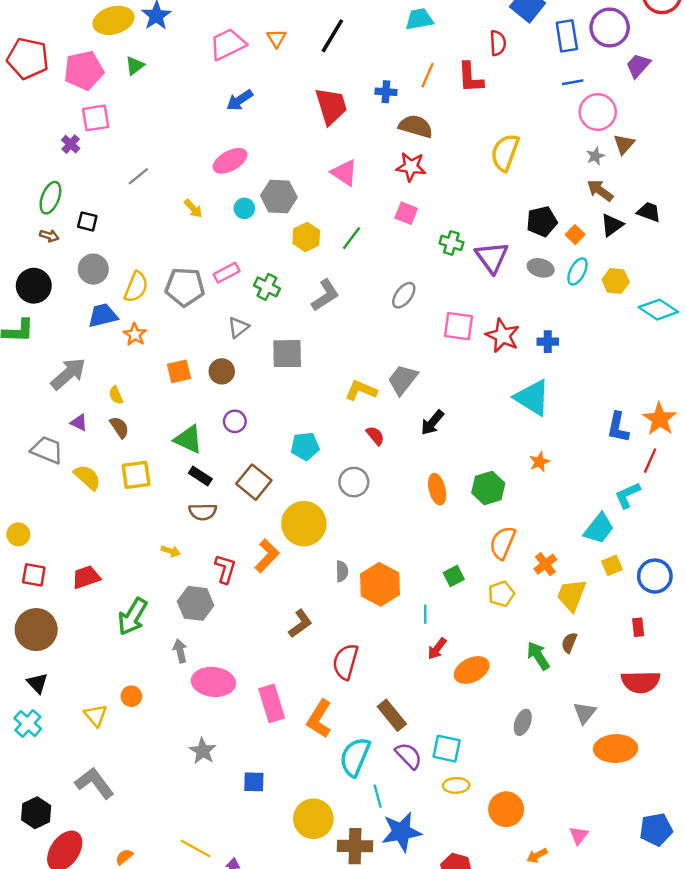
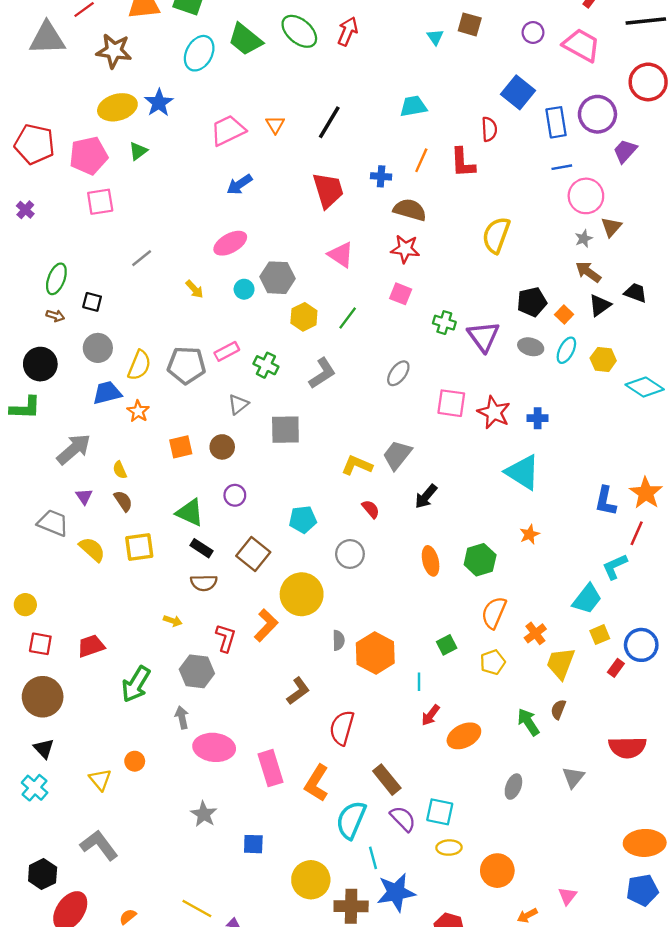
purple cross: (71, 144) -> (25, 210), moved
purple triangle: (79, 423) -> (84, 496), turned 30
red rectangle: (638, 627) -> (616, 668), moved, turned 42
orange ellipse: (616, 749) -> (645, 843), moved

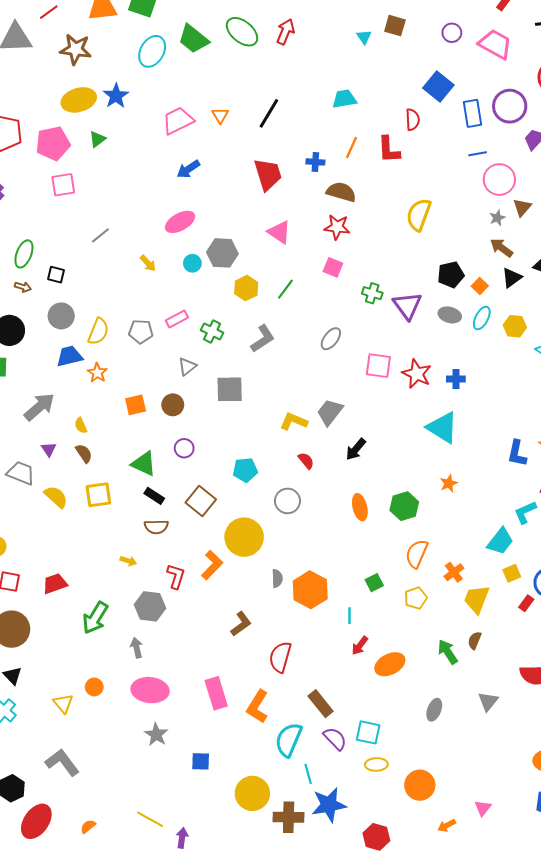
gray pentagon: (186, 365) -> (141, 331), size x0.7
pink ellipse: (214, 747) -> (150, 690), moved

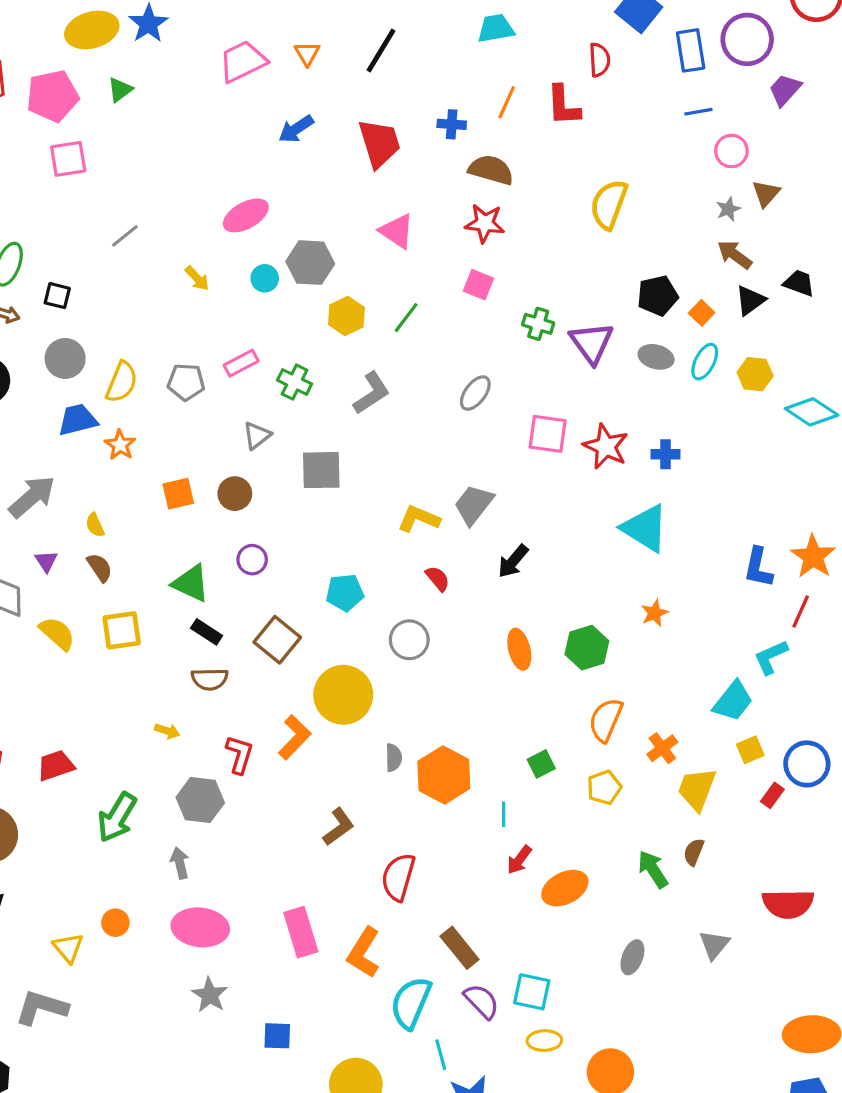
blue arrow: (188, 169) -> (296, 129), moved
pink circle: (499, 180) -> (731, 151), size x0.7
gray L-shape: (62, 762) -> (42, 1008), moved, turned -36

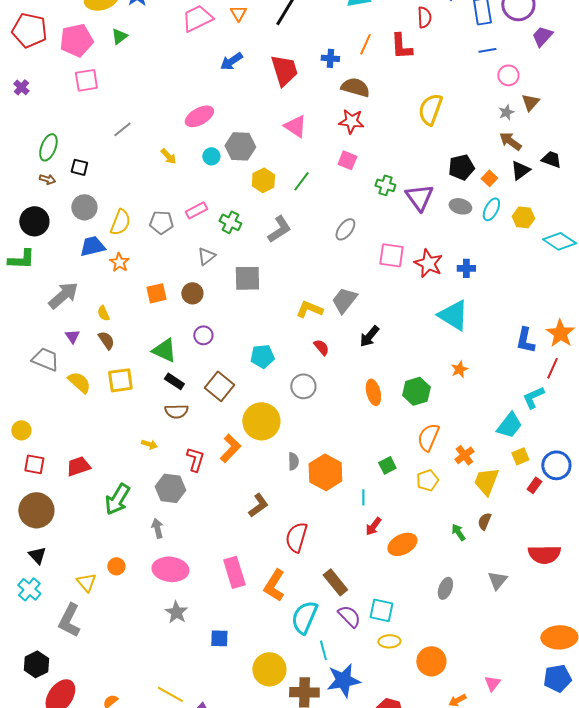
green arrow: (653, 869) -> (458, 532), size x0.7
gray L-shape: (42, 1008) -> (69, 620), turned -80

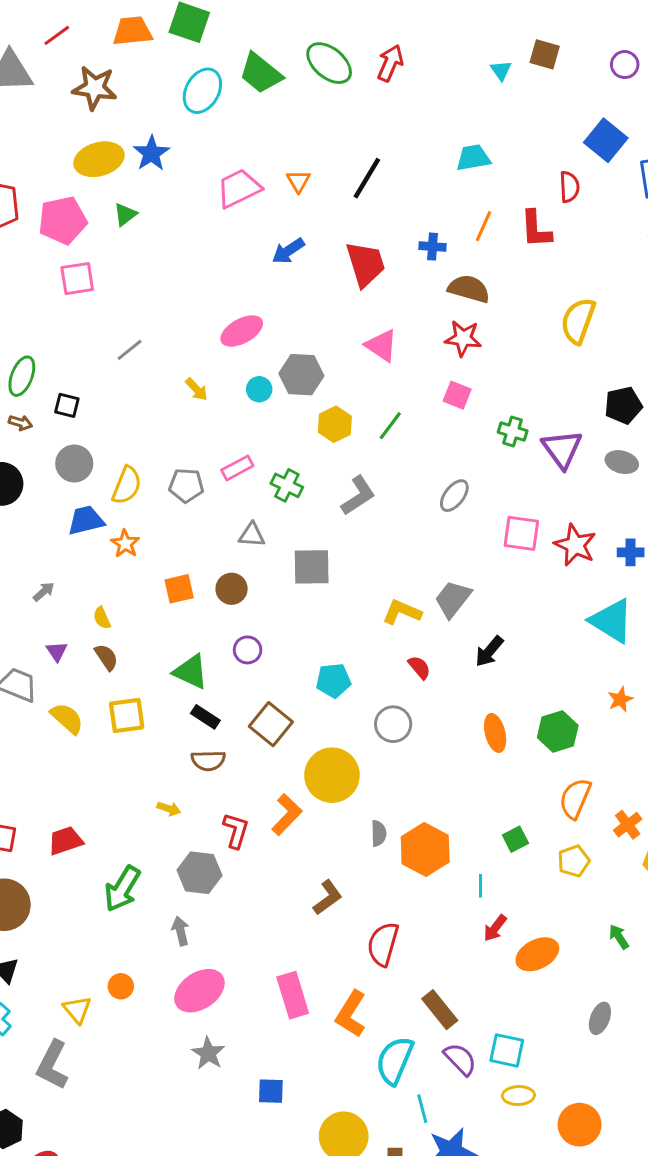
gray triangle: (206, 256) -> (252, 535), turned 42
gray arrow: (63, 295) -> (44, 592), size x0.5
pink ellipse: (170, 569) -> (199, 991), turned -40

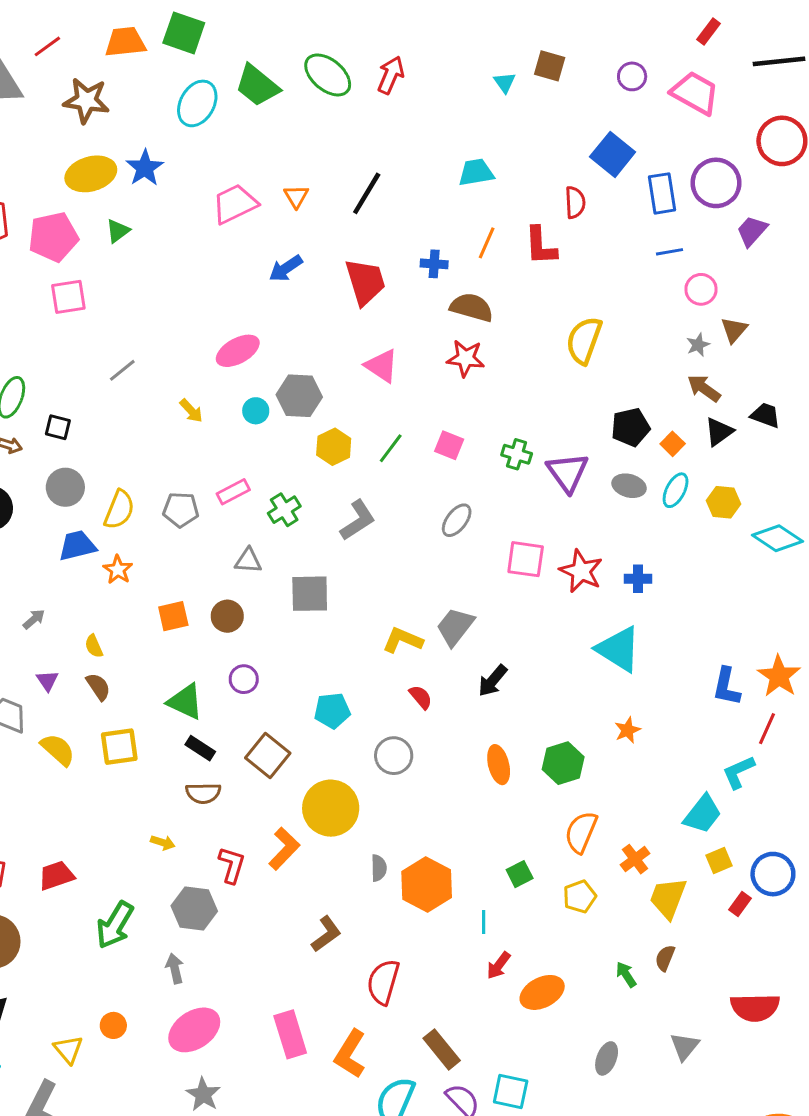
pink square: (457, 395) -> (449, 445), moved
green cross: (287, 485) -> (284, 510), turned 32

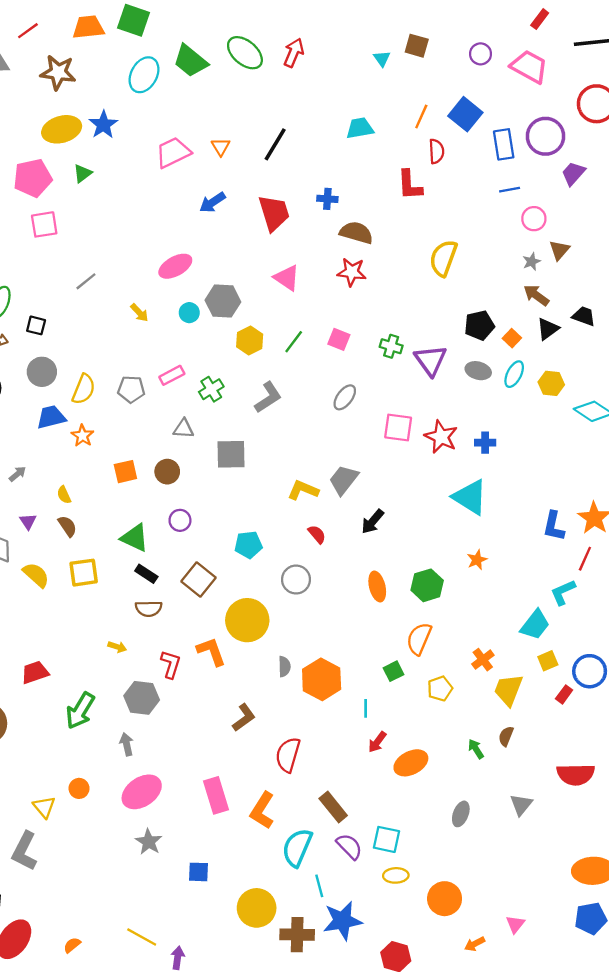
orange line: (487, 243) -> (421, 117), moved
orange semicircle: (581, 832) -> (419, 639), moved
orange L-shape: (284, 849) -> (211, 651), turned -64

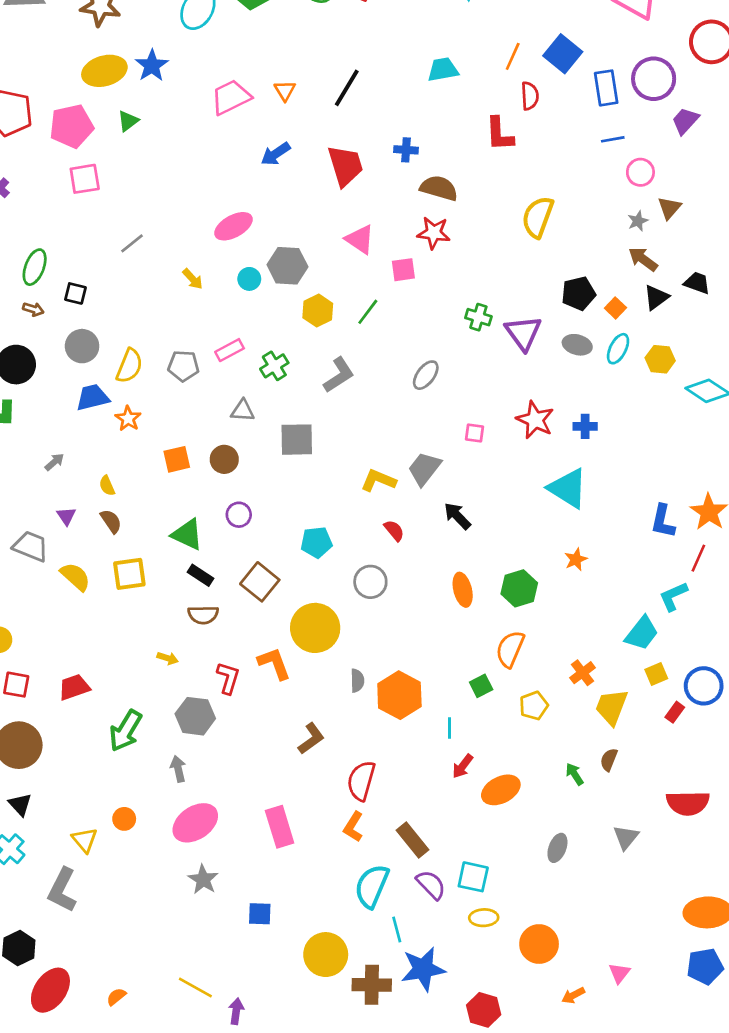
pink square: (339, 339) -> (403, 270), moved, turned -30
pink square: (398, 428) -> (474, 433), moved, size x0.6
black arrow: (373, 522) -> (457, 516), turned 96
orange L-shape: (262, 810) -> (353, 827), moved, size x0.7

